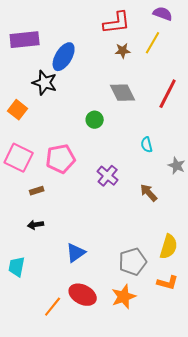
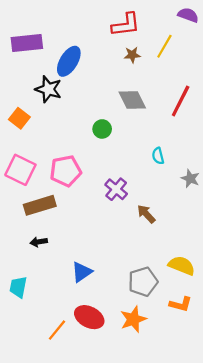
purple semicircle: (163, 14) -> (188, 15), moved
brown rectangle: (37, 191) -> (40, 205), size x2.0
brown arrow: (149, 193) -> (146, 214), moved
yellow semicircle: (169, 247) -> (182, 266), turned -85

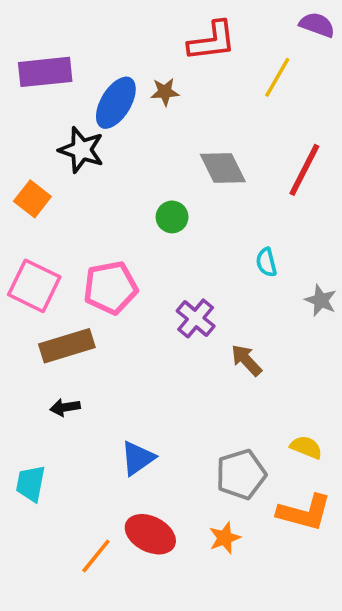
brown star: (132, 55) -> (165, 92), moved
yellow semicircle: (182, 266) -> (306, 447), size x0.7
orange L-shape: (181, 304) -> (304, 512), size x1.4
orange star: (133, 319) -> (225, 538), size x0.7

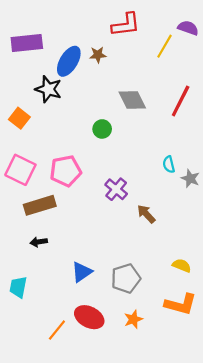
purple semicircle: (317, 25) -> (188, 28), moved
cyan semicircle: (266, 262) -> (169, 164), moved
gray pentagon: (241, 474) -> (126, 278), moved

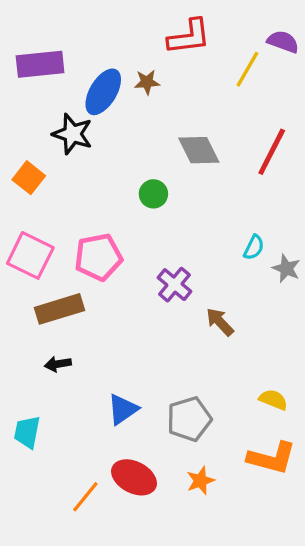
cyan semicircle: (169, 164) -> (254, 247), turned -140

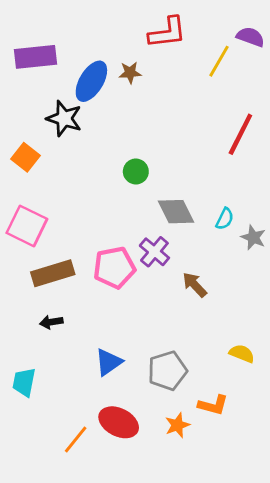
gray diamond: (199, 150) -> (176, 212), moved
pink pentagon: (98, 257) -> (114, 268), moved
orange L-shape: (272, 458) -> (213, 405), moved, size x0.7

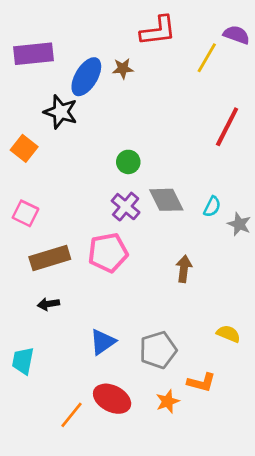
pink square: (27, 226) -> (25, 213), size x0.7
purple cross: (154, 252) -> (126, 207), moved
brown arrow: (195, 285) -> (184, 269), turned 50

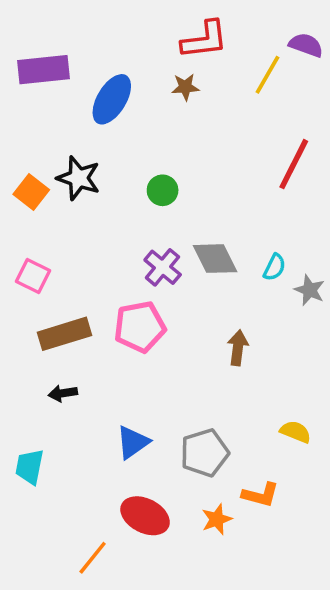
brown star: (123, 69) -> (185, 87), moved
black star: (61, 112) -> (79, 178), moved
green circle: (128, 162) -> (163, 190), moved
orange line: (71, 415) -> (93, 558), moved

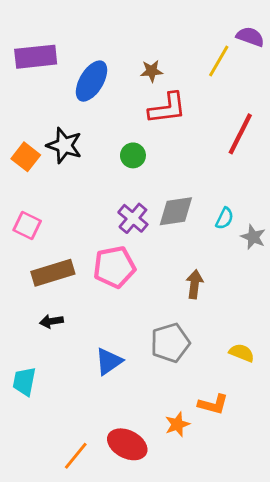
red L-shape: (205, 40) -> (167, 108), moved
gray diamond: (215, 259) -> (176, 211), turned -72
gray pentagon: (205, 453) -> (170, 343), moved
red ellipse: (145, 516) -> (127, 444), moved

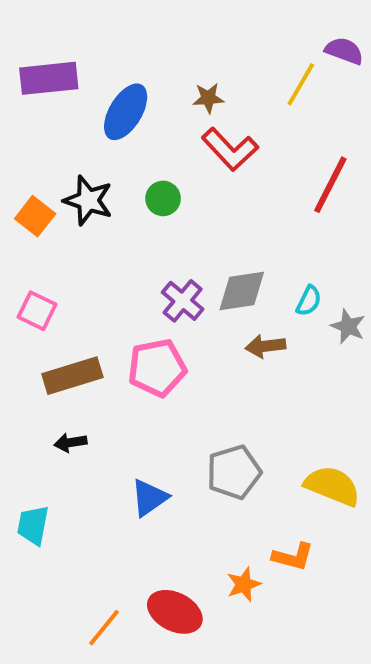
red L-shape: (167, 108) -> (230, 149), turned 54
green circle: (133, 155) -> (163, 198), moved
brown arrow: (194, 284) -> (265, 346), moved, turned -104
yellow semicircle: (242, 353) -> (332, 486), size x1.6

